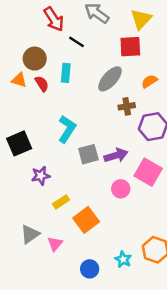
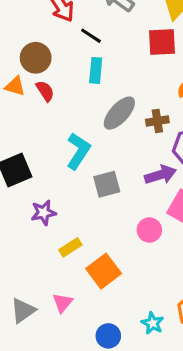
cyan rectangle: (66, 73) -> (96, 70), moved
gray ellipse: (110, 79) -> (119, 113), moved
purple arrow: (116, 155) -> (160, 175), moved
gray triangle: (30, 234) -> (23, 311), moved

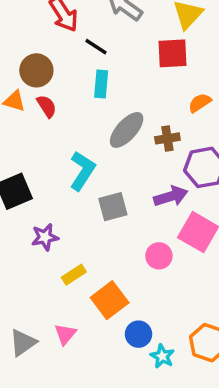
blue circle: (108, 336) -> (138, 334), moved

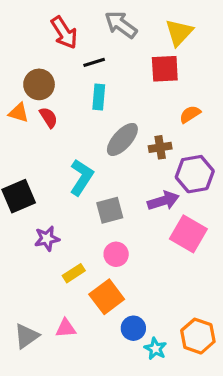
black line: (96, 47) -> (94, 62), turned -50
pink circle: (159, 256) -> (116, 254), moved
pink triangle: (65, 334) -> (66, 328), turned 45

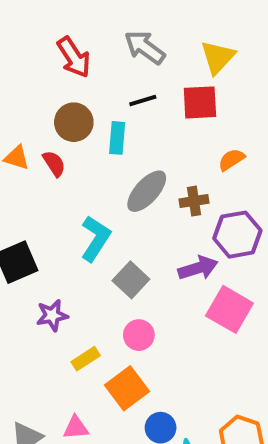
black line: (94, 62) -> (143, 101), moved
brown circle: (39, 84) -> (74, 122), moved
gray square: (110, 210) -> (131, 280), turned -32

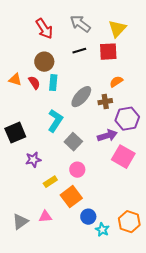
cyan rectangle: (117, 138) -> (53, 83), moved
orange semicircle: (231, 160) -> (116, 82), moved

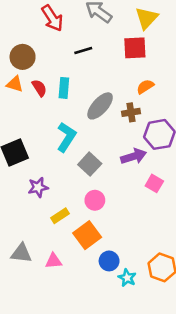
black line: (79, 51) -> (83, 50), moved
brown circle: (44, 62) -> (23, 57), moved
pink square: (123, 157) -> (154, 183), size x0.6
gray triangle: (20, 222) -> (21, 253), moved, turned 42

